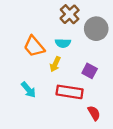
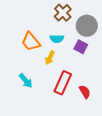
purple square: (90, 71) -> (81, 47), moved
red rectangle: (70, 92) -> (63, 83), turned -75
red semicircle: (94, 113) -> (85, 92), moved

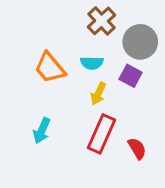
yellow arrow: (50, 58) -> (98, 94), moved
cyan arrow: (26, 81) -> (42, 131), turned 63

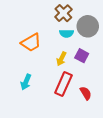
cyan semicircle: (92, 63) -> (66, 33), moved
orange trapezoid: (50, 68) -> (31, 43), turned -80
purple square: (131, 76) -> (82, 56), moved

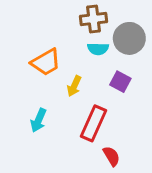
brown cross: (63, 13) -> (94, 19), turned 36
yellow arrow: (61, 59) -> (74, 86), moved
red semicircle: (86, 93) -> (111, 156), moved

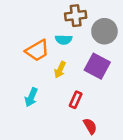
cyan semicircle: (98, 49) -> (64, 40), moved
purple square: (120, 82) -> (97, 66), size x1.5
red rectangle: (94, 123) -> (76, 100), size x0.6

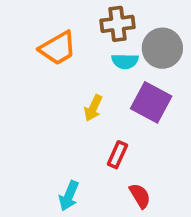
cyan semicircle: (64, 40) -> (125, 61), moved
orange trapezoid: (37, 50) -> (58, 48), moved
cyan arrow: (31, 97) -> (69, 196), moved

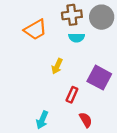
gray circle: (162, 48) -> (102, 17), moved
purple square: (151, 102) -> (99, 78), moved

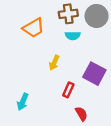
cyan arrow: (42, 120) -> (23, 102), moved

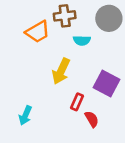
brown cross: (68, 14) -> (65, 16), moved
yellow arrow: (54, 63) -> (61, 71), size x1.5
red semicircle: (81, 114) -> (92, 119), moved

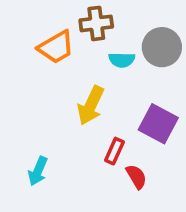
gray circle: (109, 18) -> (162, 47), moved

